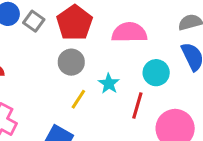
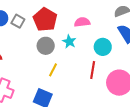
pink semicircle: (129, 32) -> (82, 22), size x0.7
cyan star: (109, 83) -> (69, 42), moved

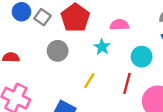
gray circle: (46, 46) -> (58, 51), moved
yellow line: (53, 70) -> (89, 81), moved

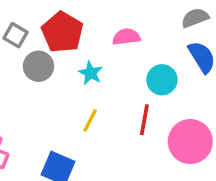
cyan star: (102, 47) -> (91, 73), moved
gray circle: (58, 51) -> (38, 66), moved

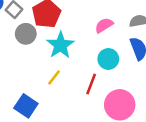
pink semicircle: (126, 37) -> (104, 25), moved, turned -36
cyan star: (91, 73) -> (60, 45), size x1.6

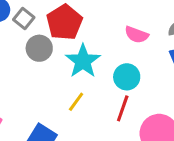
pink semicircle: (104, 25) -> (137, 35), turned -126
cyan circle: (108, 59) -> (127, 77), moved

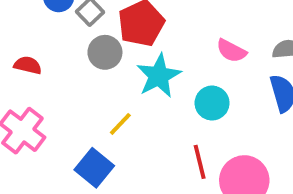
yellow line: (76, 102) -> (120, 124), moved
red line: (123, 108) -> (200, 162), moved, turned -40

